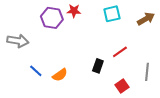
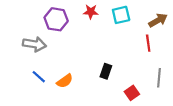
red star: (74, 11) -> (91, 12), moved
gray arrow: (18, 41) -> (34, 44), moved
red line: (120, 52) -> (148, 43), moved, turned -63

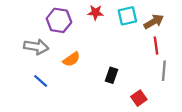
brown arrow: (158, 20) -> (154, 22), moved
gray line: (159, 78) -> (164, 71), moved
orange semicircle: (65, 81) -> (71, 59), moved

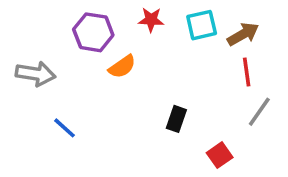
gray arrow: (36, 47) -> (36, 74), moved
orange semicircle: (71, 59) -> (122, 67), moved
gray line: (164, 71) -> (259, 112), turned 30

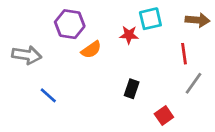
red star: (151, 20) -> (129, 35), moved
brown arrow: (243, 34) -> (198, 20), moved, turned 35

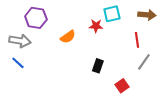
purple hexagon: (70, 24) -> (36, 18), moved
blue line: (48, 95) -> (18, 63), moved

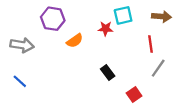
purple hexagon: (36, 18) -> (53, 19), moved
blue line: (18, 63) -> (20, 81), moved
black rectangle: (98, 66) -> (108, 73), turned -56

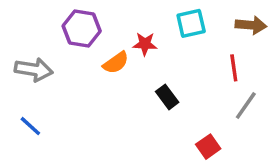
red star: (105, 29) -> (145, 44), moved
black rectangle: (108, 73) -> (167, 97), moved

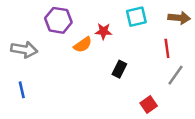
black rectangle: (167, 97) -> (119, 69), turned 63
blue line: (30, 126) -> (22, 90), turned 35

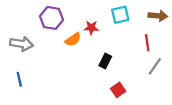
red square: (149, 104) -> (118, 90), moved

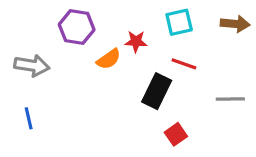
red line: (147, 43) -> (184, 64), moved, turned -63
black rectangle: (105, 61) -> (157, 91), size x1.5
gray line: (155, 66) -> (230, 99), turned 54

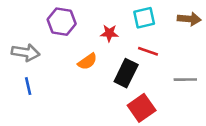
orange semicircle: (109, 59) -> (87, 62), moved
blue line: (29, 118) -> (28, 86), moved
red square: (176, 134) -> (142, 108), size x1.5

